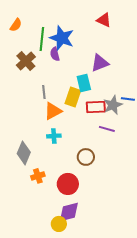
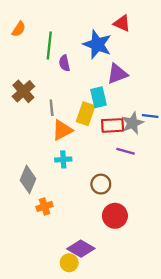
blue star: (62, 38) -> (97, 44), moved
brown cross: (26, 61) -> (23, 91), moved
red circle: (68, 184) -> (115, 216), moved
purple diamond: (69, 212) -> (81, 249), turned 45

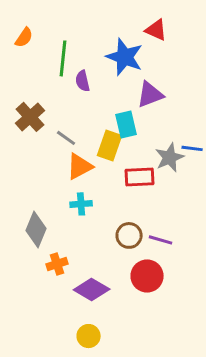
gray line: (52, 108) -> (66, 138), turned -49
red rectangle: (113, 125) -> (140, 177), moved
purple line: (126, 151) -> (161, 240), moved
purple diamond: (81, 249) -> (92, 289), moved

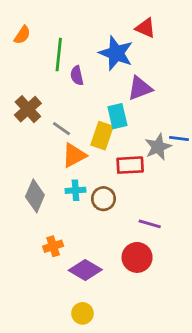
gray diamond: (36, 229) -> (35, 196), moved
brown circle: (129, 235) -> (103, 199), moved

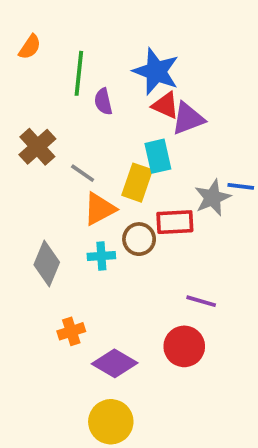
red triangle: (145, 28) -> (165, 105), moved
brown circle: (103, 199) -> (139, 239), moved
yellow circle: (82, 313) -> (111, 422), size x1.5

